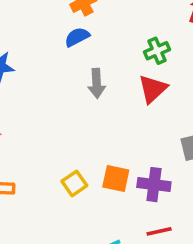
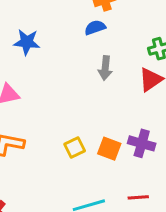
purple cross: (154, 185) -> (142, 143), moved

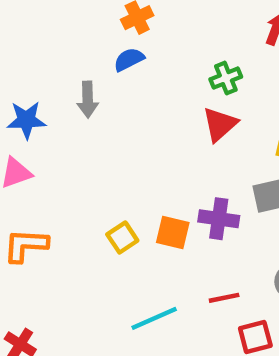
blue star: (27, 42) -> (26, 120), moved
gray arrow: (105, 68) -> (88, 99), moved

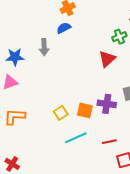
green cross: (226, 78) -> (119, 37), moved
cyan line: (154, 318) -> (76, 138), moved

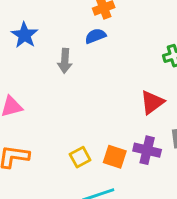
blue star: (15, 57) -> (25, 35), moved, turned 30
red triangle: (107, 59) -> (152, 102), moved

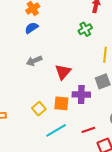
gray arrow: (65, 61) -> (34, 61), moved, turned 77
red triangle: (152, 102) -> (63, 72), moved

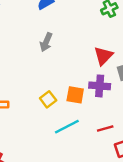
gray arrow: (34, 61) -> (46, 42), turned -49
red triangle: (63, 72) -> (103, 56), moved

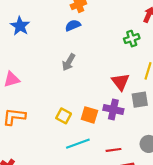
red triangle: (103, 56) -> (120, 82), turned -30
yellow square: (48, 99) -> (64, 116), turned -32

